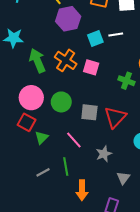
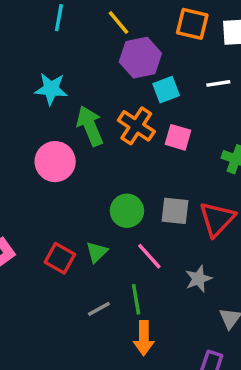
cyan square: (95, 39) -> (166, 90), moved
pink circle: (31, 98) -> (55, 162), moved
green circle: (61, 102) -> (127, 211), moved
red square: (26, 122) -> (60, 258), moved
orange arrow: (82, 190) -> (144, 338), moved

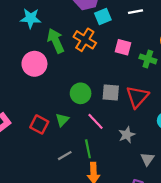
pink square: (178, 137) -> (123, 47), moved

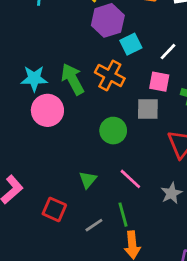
white line: (136, 12) -> (168, 52), moved, turned -32
cyan star: (31, 18) -> (34, 79), moved
green circle: (81, 93) -> (113, 131), moved
gray square: (111, 93) -> (148, 109), moved
red square: (39, 124) -> (54, 209), moved

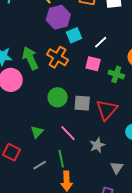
gray square: (148, 109) -> (82, 103), moved

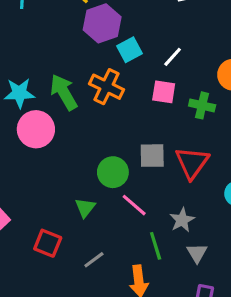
green circle: (58, 97) -> (113, 172), moved
green line: (61, 159) -> (156, 246), moved
gray triangle: (117, 168) -> (197, 253), moved

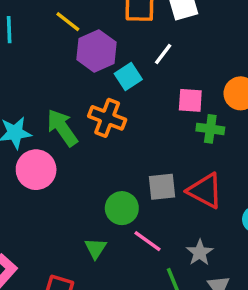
white line: (173, 57) -> (163, 54), moved
pink square: (164, 92) -> (190, 100), moved
red triangle: (192, 163) -> (205, 191), turned -33

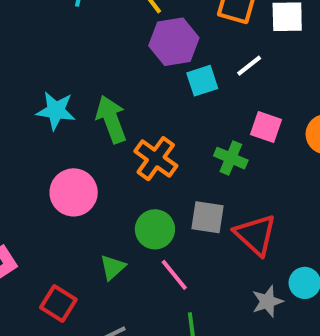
orange cross: (107, 118) -> (156, 159), moved
green cross: (210, 129) -> (231, 158), moved
pink circle: (36, 170) -> (74, 192), moved
gray star: (200, 253) -> (267, 301), moved

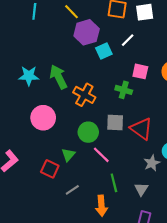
red square: (58, 304) -> (50, 169), moved

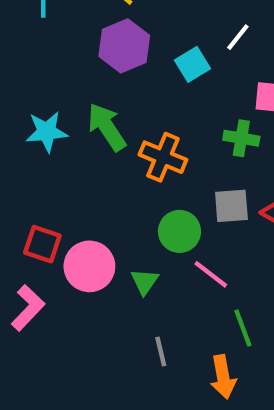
purple hexagon: (87, 32) -> (124, 46), moved
pink circle: (43, 118) -> (89, 266), moved
red square: (50, 169) -> (42, 244), moved
gray line: (72, 190) -> (161, 351), turned -64

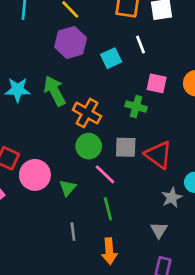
white line: (238, 37) -> (141, 45), turned -66
green circle: (179, 231) -> (89, 146), moved
pink line: (211, 274) -> (105, 174), moved
green line: (243, 328) -> (108, 209), moved

